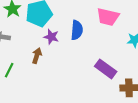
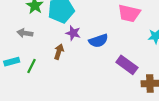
blue semicircle: (77, 30) -> (98, 41), moved, turned 66

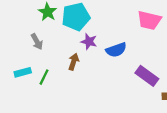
gray arrow: (25, 33) -> (37, 42), turned -128

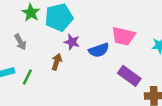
pink trapezoid: (149, 20) -> (123, 36), moved

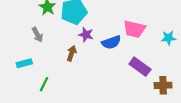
green line: (27, 77) -> (44, 84), moved

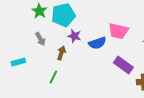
gray arrow: (37, 35) -> (40, 39), moved
green line: (44, 84) -> (53, 77), moved

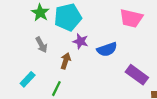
pink trapezoid: (118, 31) -> (131, 18), moved
cyan rectangle: (18, 62) -> (28, 79), moved, turned -32

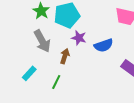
gray arrow: (41, 45) -> (42, 41), size x1.5

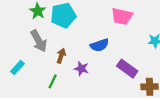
purple star: (79, 38) -> (81, 69), moved
cyan rectangle: (29, 73) -> (17, 68), moved

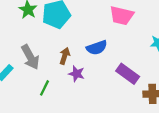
gray arrow: (39, 41) -> (30, 57), moved
brown arrow: (61, 56) -> (65, 56), moved

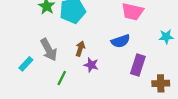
blue semicircle: (97, 48) -> (120, 41), moved
purple rectangle: (128, 74) -> (138, 65), turned 72

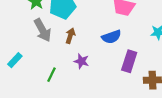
brown arrow: (80, 49) -> (70, 36), moved
gray arrow: (49, 50) -> (43, 30), moved

